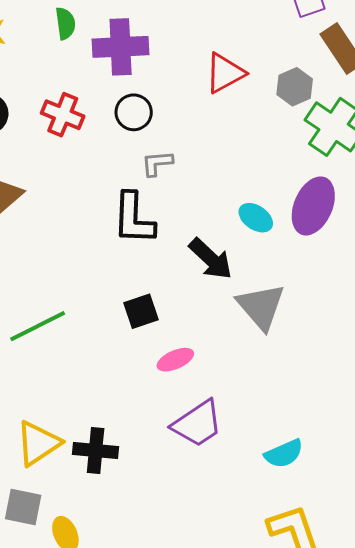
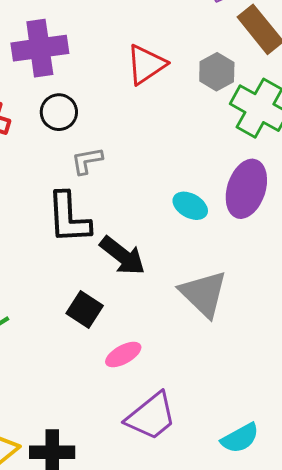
black arrow: (211, 259) -> (122, 256), moved
black square: (141, 311) -> (85, 309), turned -33

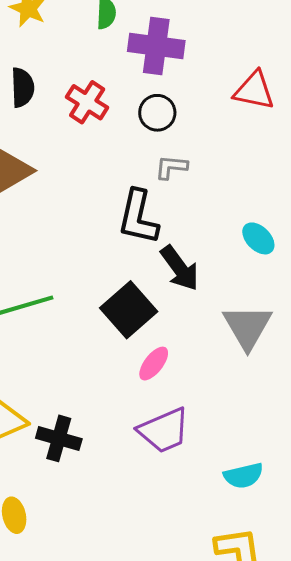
red triangle: (146, 65) -> (254, 91), turned 30
black square: (85, 309) -> (129, 310), size x1.5
pink ellipse: (123, 355) -> (154, 364), turned -39

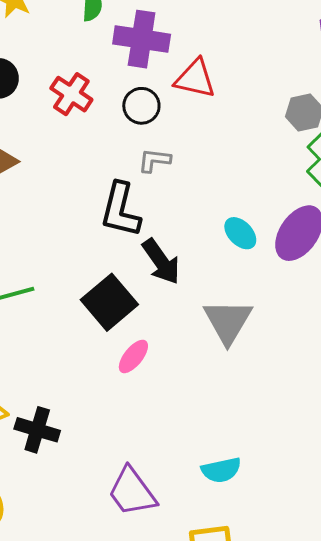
red triangle: (254, 91) -> (195, 79), moved
purple trapezoid: (164, 430) -> (132, 492), moved, turned 76

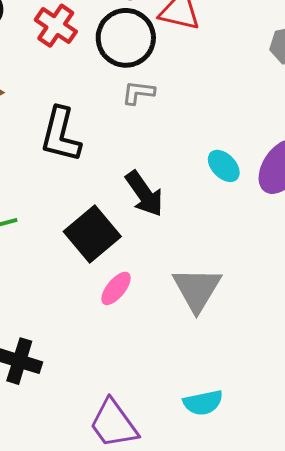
black circle: (141, 106) -> (126, 38), size x1.6
black L-shape: (120, 210) -> (61, 135), moved
gray triangle: (228, 321) -> (197, 289), moved

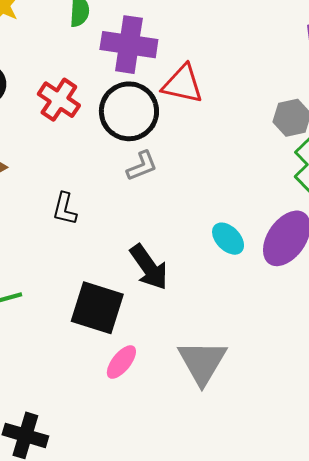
gray L-shape: (138, 92) -> (142, 166), turned 152
black L-shape: (61, 135) -> (65, 209), size x0.6
black square: (92, 234) -> (97, 308), turned -32

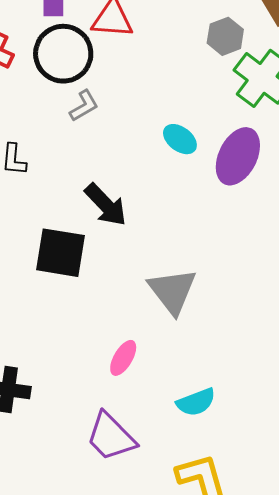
cyan ellipse: (228, 239) -> (180, 139), moved
pink ellipse: (121, 362) -> (123, 358), moved

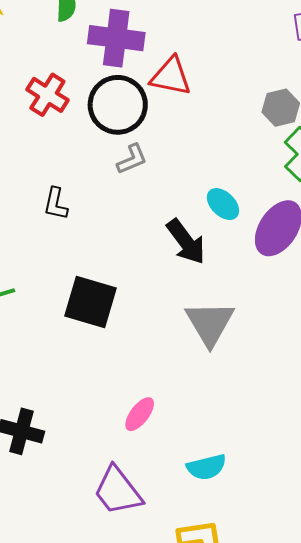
black arrow: (106, 205) -> (186, 242), moved
gray triangle: (172, 291) -> (210, 323), moved

